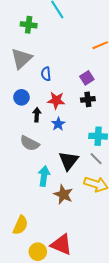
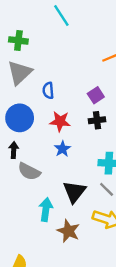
green cross: (29, 25) -> (18, 40), moved
blue circle: (21, 97) -> (20, 118), size x1.5
black arrow: (37, 115) -> (14, 150), moved

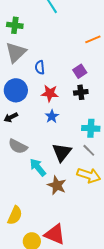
black arrow: (14, 150) -> (11, 117), turned -120
gray semicircle: (29, 171) -> (18, 146), moved
cyan arrow: (46, 210) -> (38, 167), turned -48

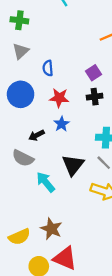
gray triangle: (16, 52) -> (21, 51), size x0.7
black arrow: (11, 117) -> (36, 135), moved
brown star: (57, 185) -> (51, 229), moved
yellow semicircle: (15, 215) -> (19, 237), turned 42

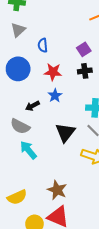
cyan arrow: (46, 182) -> (28, 150), moved
brown star: (51, 229) -> (57, 190), moved

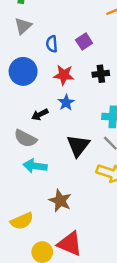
purple square: (84, 49) -> (84, 41), moved
cyan arrow: (28, 150) -> (35, 166), turned -42
brown star: (57, 190) -> (60, 201), moved

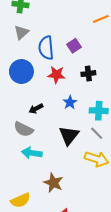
blue semicircle: (52, 44) -> (46, 48), size x1.6
blue star: (66, 103) -> (70, 102), moved

